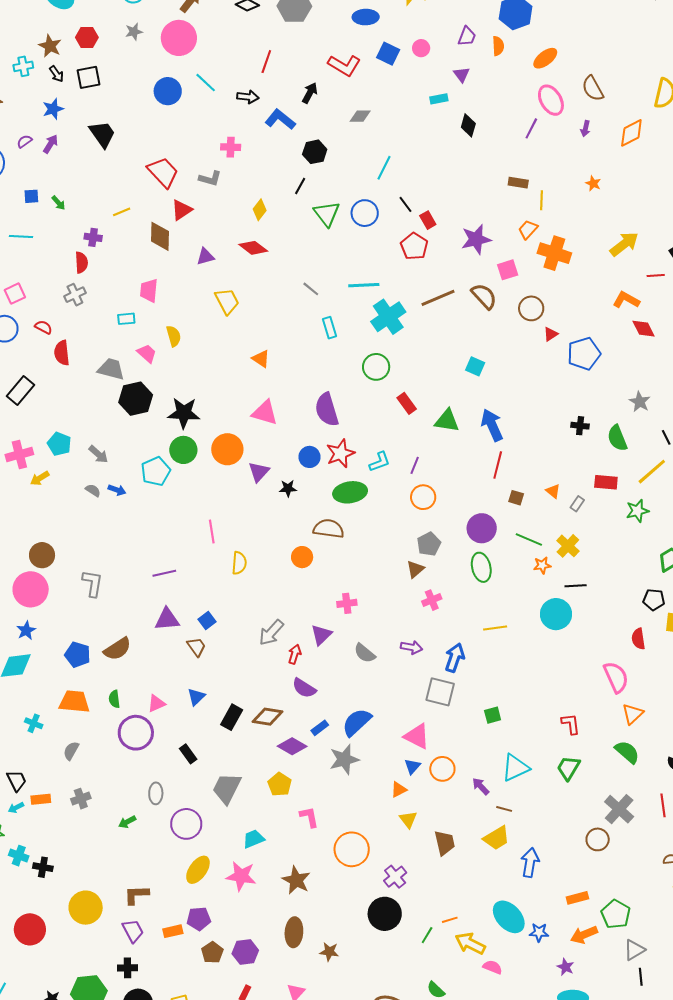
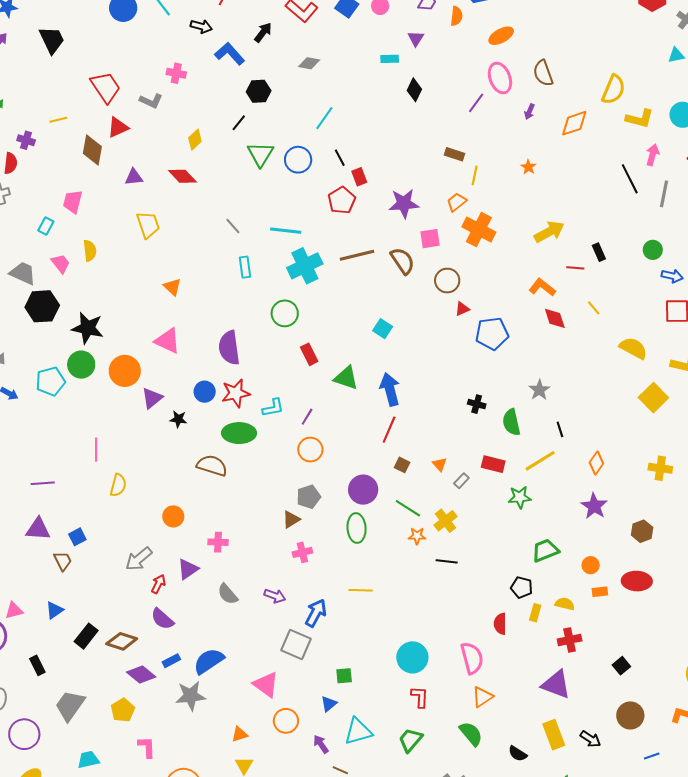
cyan rectangle: (126, 319) -> (46, 226), turned -66
orange circle: (302, 557) -> (173, 516), moved
cyan circle: (556, 614) -> (412, 657), moved
blue triangle: (412, 766) -> (329, 704), moved

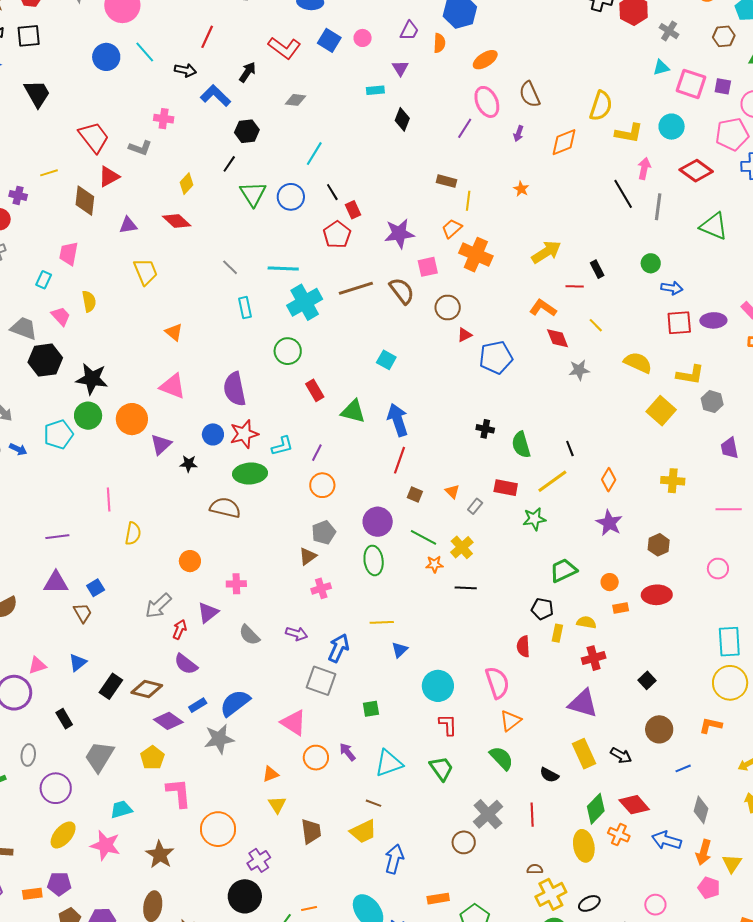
gray star: (539, 390) -> (579, 370), moved, turned 30
blue triangle: (329, 704) -> (400, 650), moved
green trapezoid: (410, 740) -> (441, 768), turned 108
purple arrow: (321, 744) -> (347, 752), moved
pink L-shape: (147, 747) -> (179, 793), size x1.4

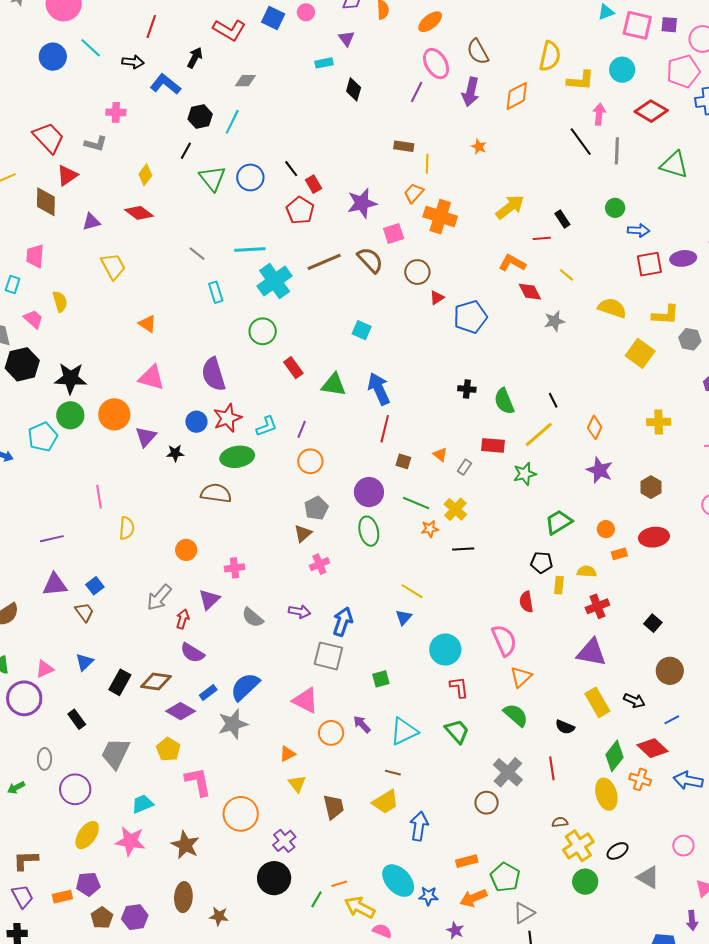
purple arrow: (519, 134) -> (471, 92), size x1.8
cyan line: (314, 154) -> (232, 122), moved
yellow line: (382, 622) -> (412, 591), moved, turned 40
blue line: (683, 768) -> (672, 720), moved

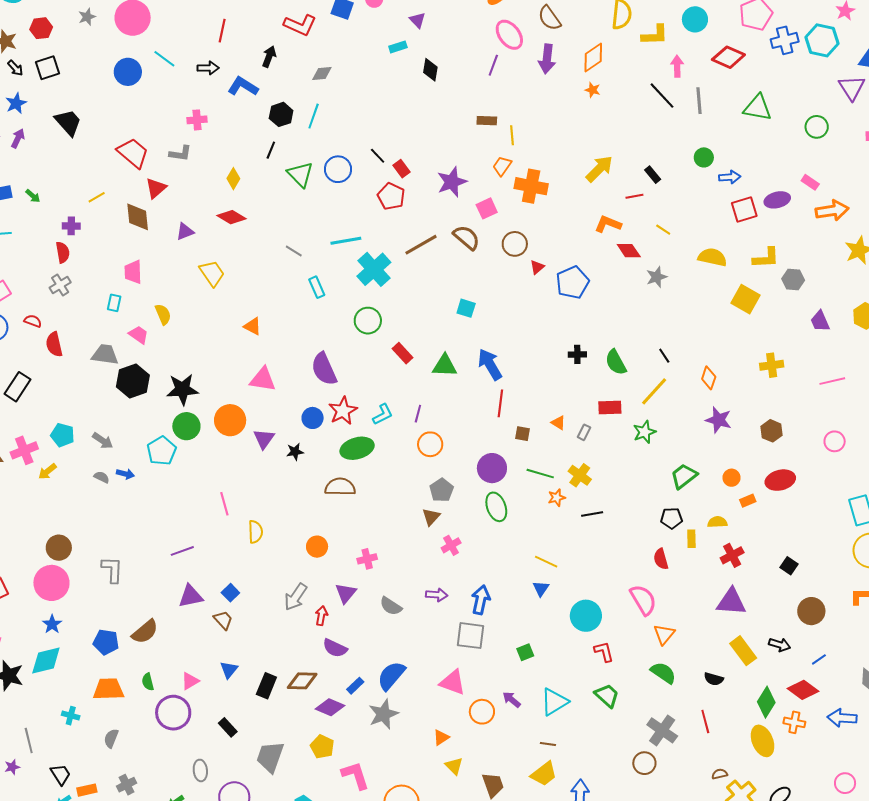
orange star: (479, 147) -> (593, 90), moved

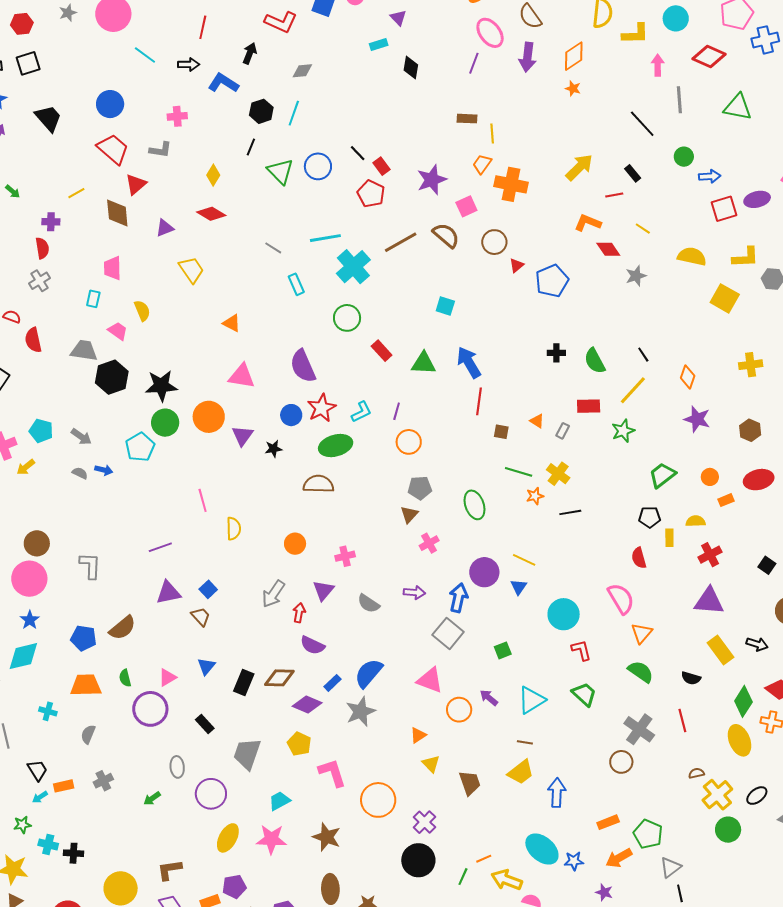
blue circle: (128, 72) -> (110, 104), moved
black line: (662, 96) -> (642, 124), moved
purple circle: (492, 468) -> (484, 572), moved
gray pentagon: (442, 490) -> (420, 488), turned 30
gray square: (471, 636) -> (448, 633), turned 32

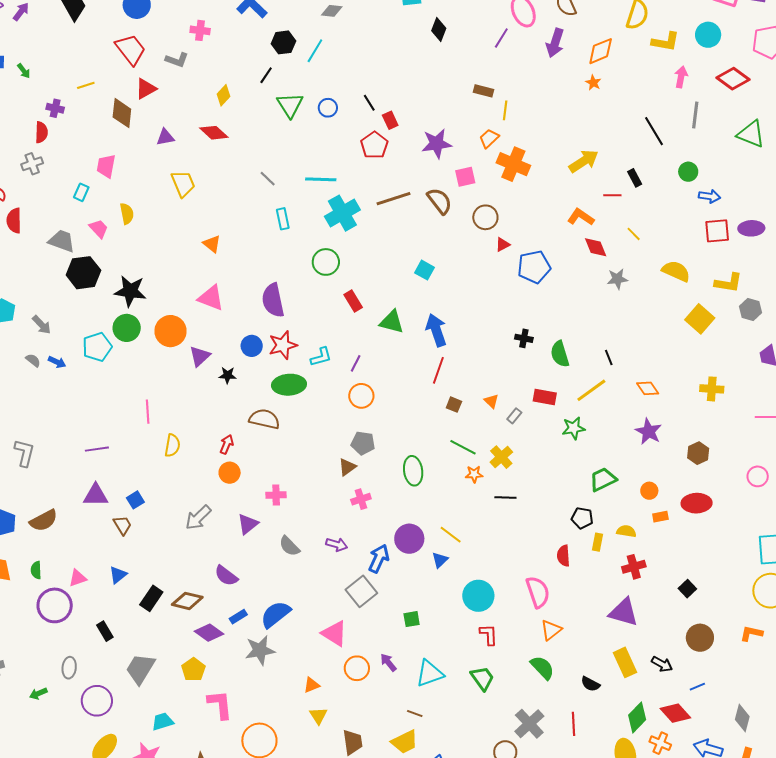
blue circle: (318, 166) -> (328, 108), size x0.7
orange diamond: (688, 377) -> (648, 388), turned -65
red arrow: (299, 613) -> (227, 444), moved

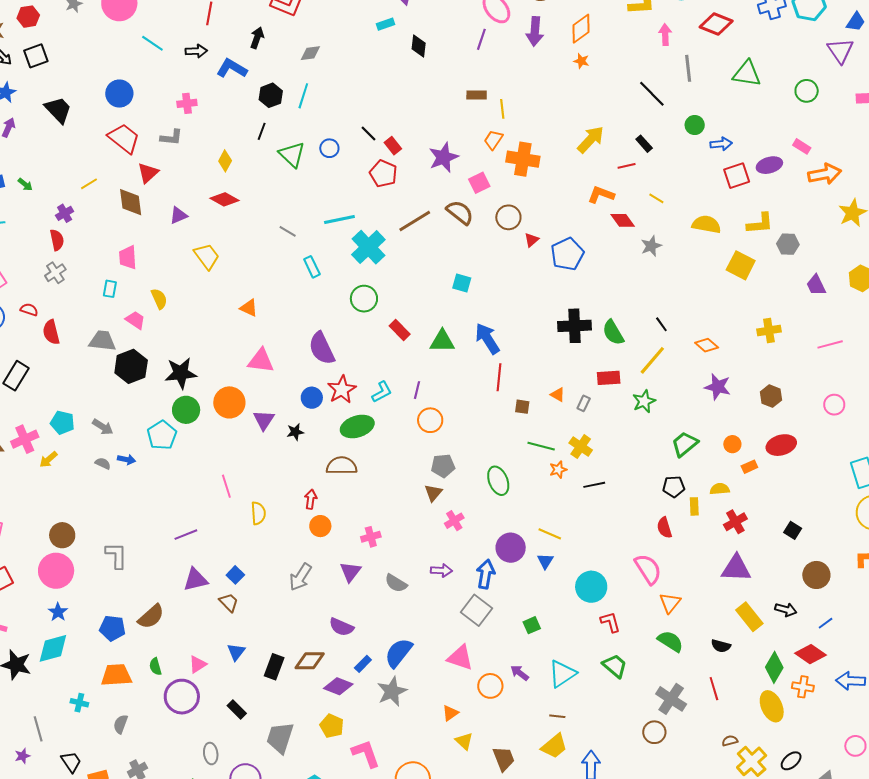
purple cross: (55, 108) -> (65, 213), turned -30
black cross: (524, 338) -> (574, 326), size x1.8

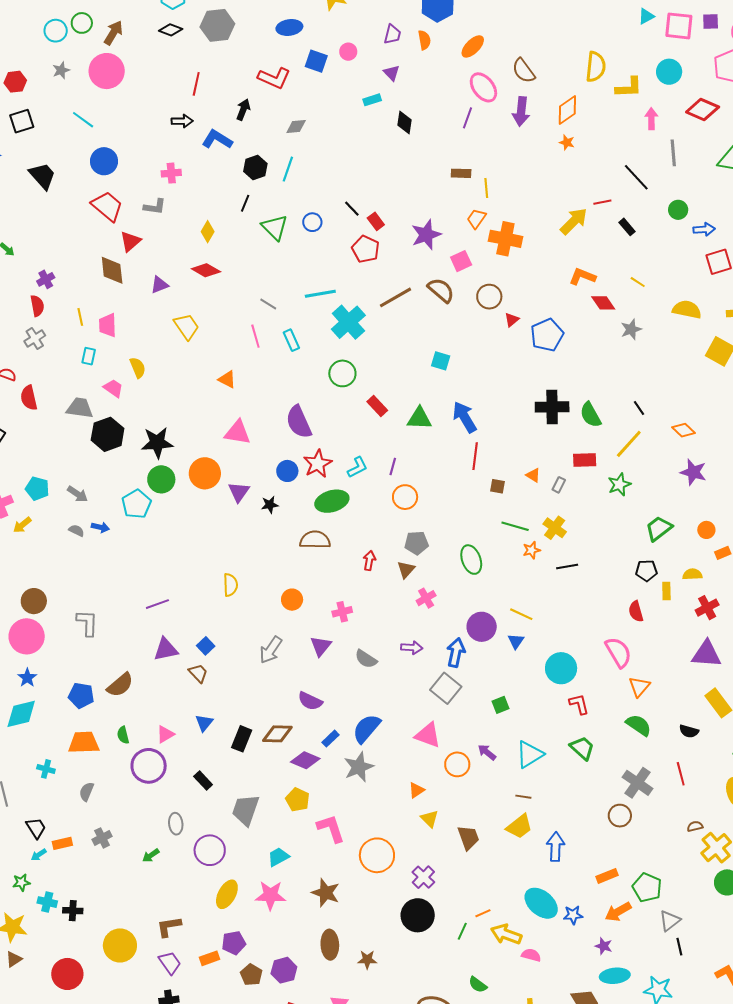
cyan line: (152, 43) -> (83, 120), moved
red line: (627, 166) -> (602, 202), moved
yellow line: (89, 184) -> (80, 317), moved, turned -72
pink line: (226, 486) -> (255, 336), moved
red arrow: (311, 499) -> (369, 561), moved

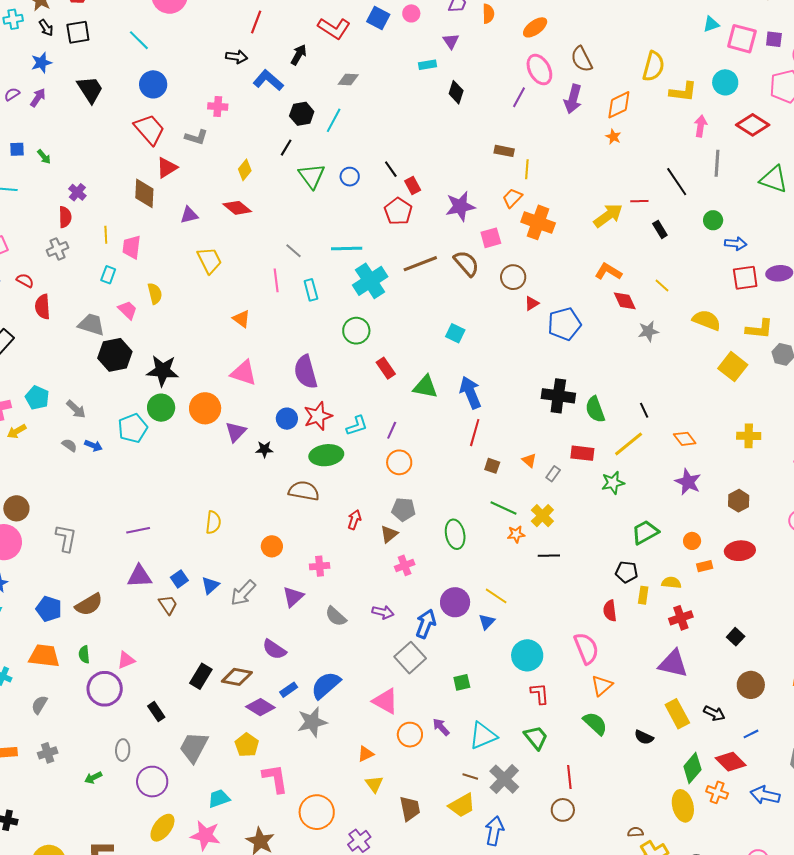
purple cross: (46, 279) -> (77, 192), turned -30
blue triangle: (204, 723) -> (210, 585), moved
red line: (681, 774) -> (569, 777), moved
gray cross: (637, 783) -> (504, 779), moved

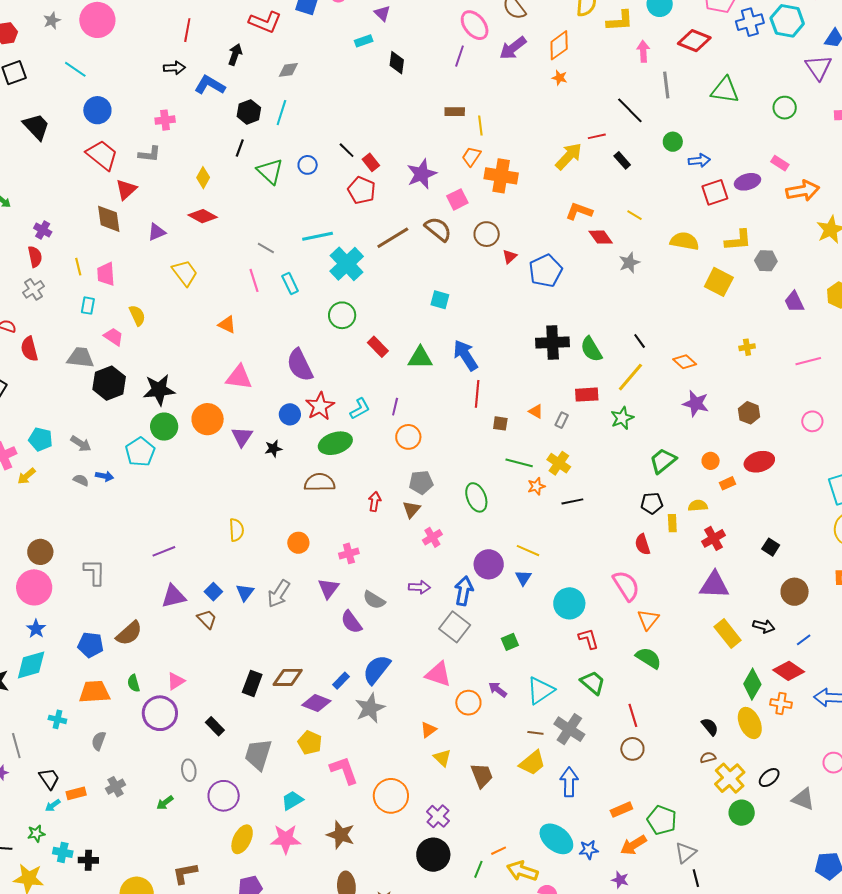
purple arrow: (573, 99) -> (513, 48), turned 48
yellow cross: (749, 436) -> (747, 347), size x0.7
purple semicircle: (274, 649) -> (351, 622), moved, turned 30
black semicircle: (644, 737) -> (710, 727), moved, turned -144

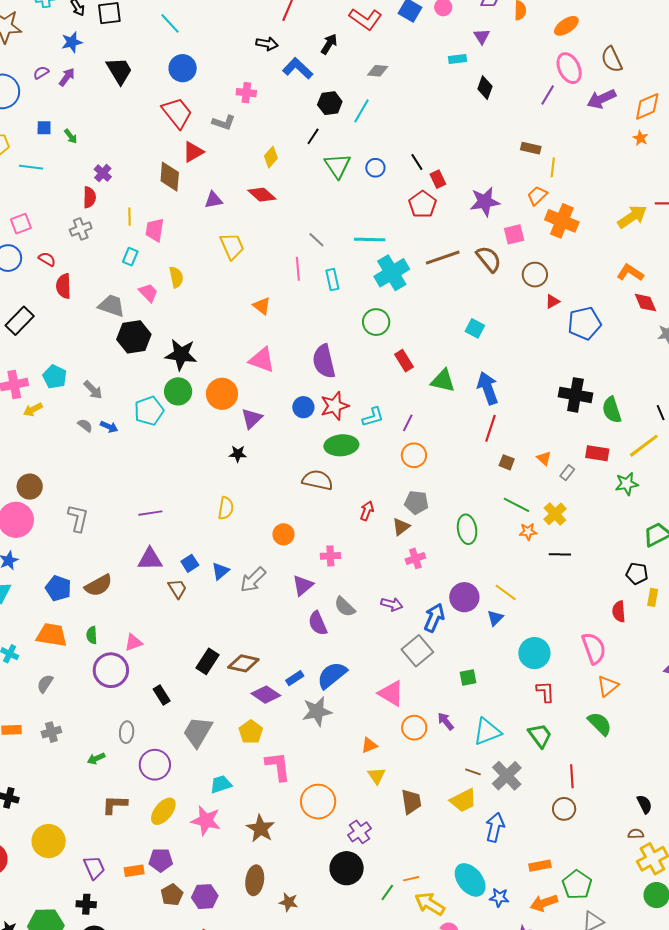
black star: (273, 449) -> (238, 454), moved
brown L-shape: (185, 873) -> (115, 805), moved

